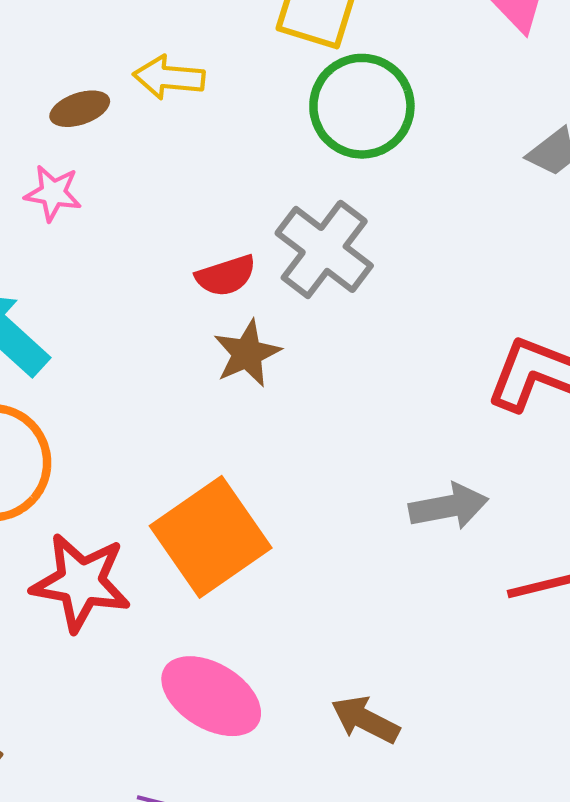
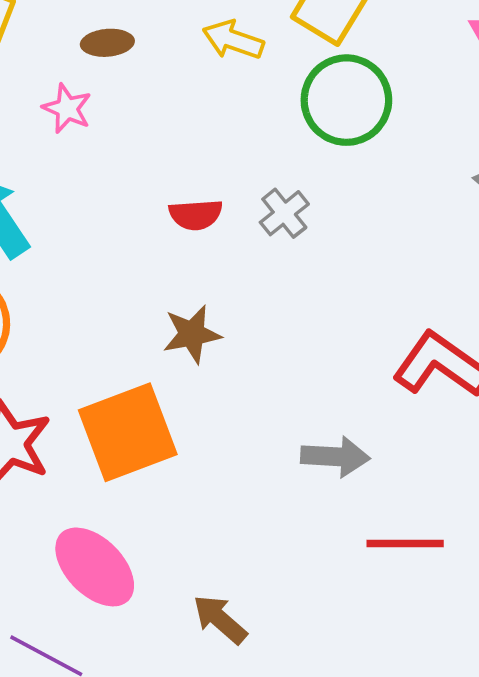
yellow arrow: (169, 77) -> (233, 40), moved
gray cross: (324, 249) -> (284, 213), size x0.6
brown star: (247, 353) -> (192, 334), moved

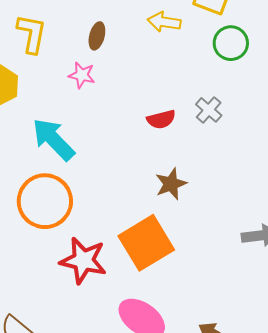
brown ellipse: (107, 43) -> (97, 36), turned -60
green circle: (346, 100) -> (231, 43), size x0.7

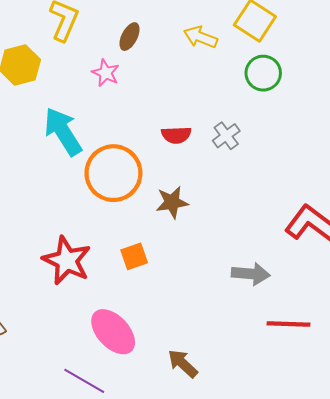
orange circle: (45, 201) -> (113, 173), moved
orange square: (146, 243) -> (134, 256), size x0.5

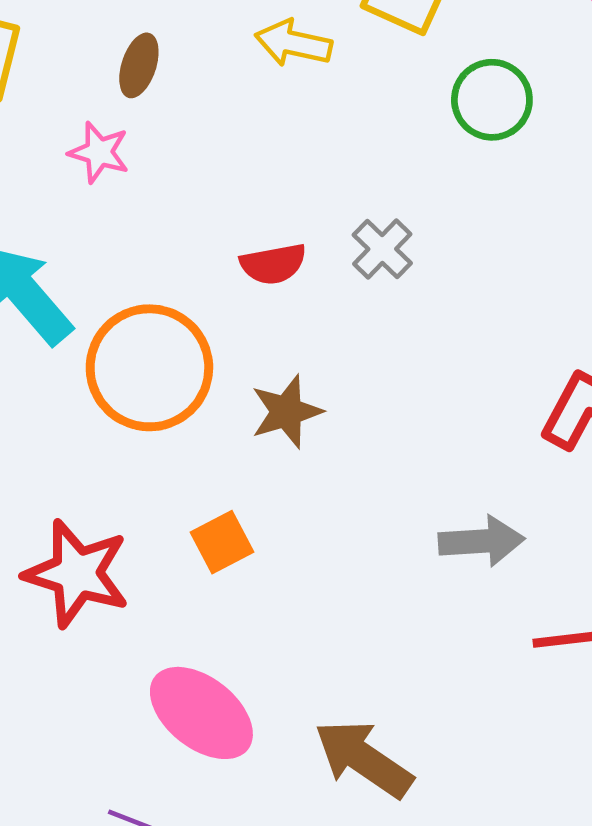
green circle: (263, 73) -> (492, 100), moved
brown arrow: (183, 363) -> (363, 759), size x1.4

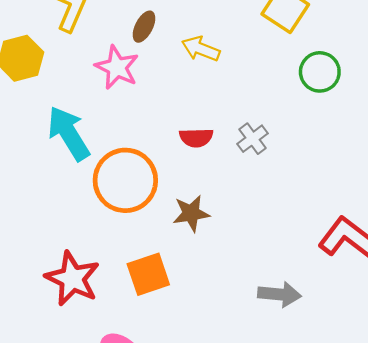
yellow arrow: (293, 43) -> (201, 49), moved
pink star: (99, 152) -> (117, 67), size x1.4
orange square: (222, 542) -> (148, 274), size x1.4

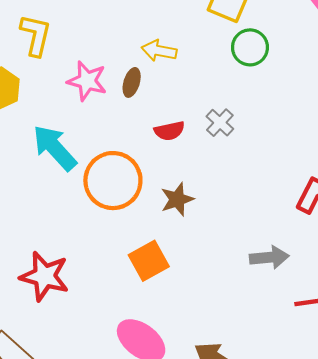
brown ellipse: (144, 27) -> (132, 82), moved
green circle: (320, 72) -> (250, 47), moved
red star: (72, 279) -> (44, 276), moved

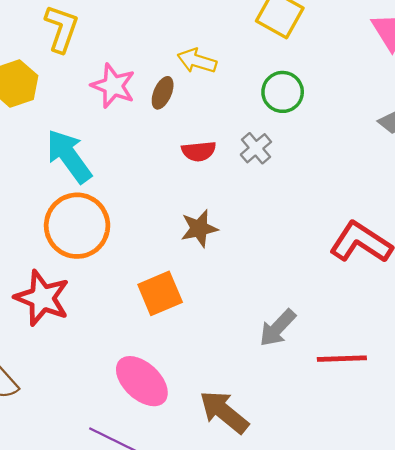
green circle: (250, 47) -> (283, 92), moved
orange circle: (113, 181) -> (77, 226), moved
gray arrow: (269, 257) -> (278, 328), moved, turned 132

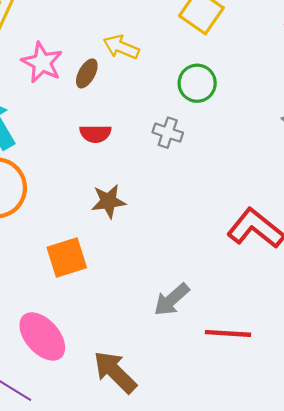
gray cross: (256, 148) -> (168, 133), turned -36
red semicircle: (199, 151) -> (95, 134), moved

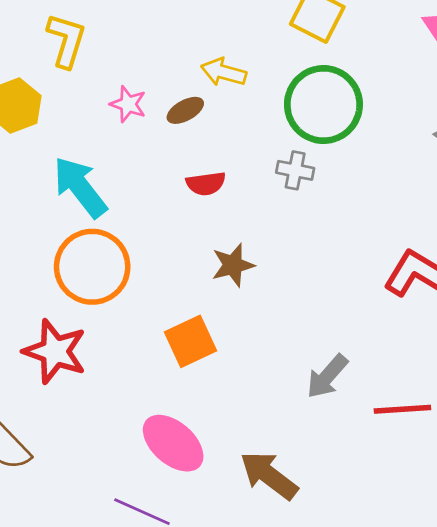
pink star: (42, 63) -> (128, 104), size x0.7
brown ellipse: (87, 73) -> (185, 110), turned 40
green circle: (197, 83) -> (323, 105), size x1.6

